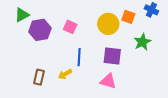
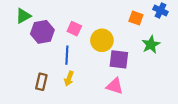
yellow circle: (108, 24) -> (102, 40), moved
blue line: (79, 57) -> (67, 55), moved
yellow arrow: (65, 74) -> (69, 79), turned -40

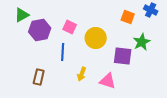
purple square: (119, 59) -> (123, 56), moved
yellow arrow: (69, 79) -> (82, 74), moved

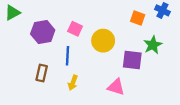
green triangle: (22, 15) -> (12, 13), moved
yellow arrow: (82, 74) -> (73, 83), moved
brown rectangle: (39, 77) -> (42, 73), moved

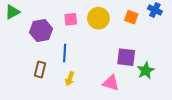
pink square: (75, 29) -> (71, 19), moved, turned -32
yellow circle: (103, 41) -> (98, 18), moved
green star: (153, 45) -> (146, 71), moved

